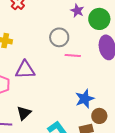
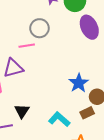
pink line: (73, 55) -> (27, 46), moved

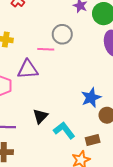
black triangle: (22, 111) -> (40, 116), moved
brown rectangle: (87, 113) -> (93, 140), moved

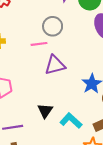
purple triangle: (28, 69) -> (55, 65), moved

